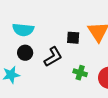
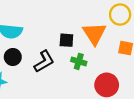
green cross: (80, 73) -> (79, 61), moved

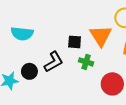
black circle: (13, 57) -> (29, 71), moved

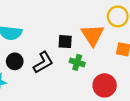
black circle: (29, 71) -> (15, 61), moved

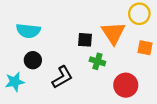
black L-shape: (43, 62) -> (62, 77), moved

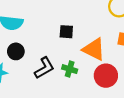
orange triangle: (113, 33) -> (94, 49), moved, turned -30
green cross: (97, 61) -> (70, 69), moved

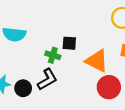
black circle: (16, 51) -> (23, 88), moved
green cross: (70, 69) -> (53, 55), moved

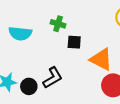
green cross: (53, 55) -> (58, 24), moved

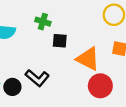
black L-shape: (53, 78) -> (37, 78), turned 70

